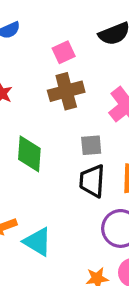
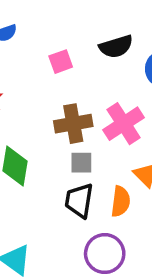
brown cross: (66, 91) -> (73, 124), moved

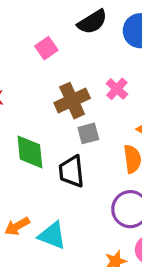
pink cross: (124, 124) -> (117, 89), size x0.6
black trapezoid: (79, 201) -> (72, 171), moved

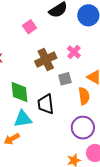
gray square: (88, 133) -> (65, 79), moved
cyan triangle: (52, 235) -> (23, 119), moved, turned -30

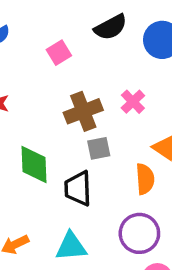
gray square: (65, 79) -> (99, 148), moved
cyan triangle: (23, 119) -> (71, 246), moved

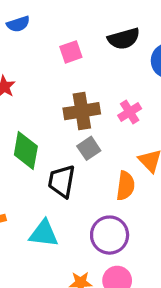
gray square: (99, 148) -> (89, 148), turned -35

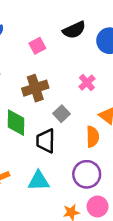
brown cross: (82, 111) -> (35, 88), moved

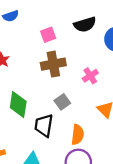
brown cross: (35, 88) -> (53, 64), moved
orange semicircle: (93, 137) -> (78, 135), moved

